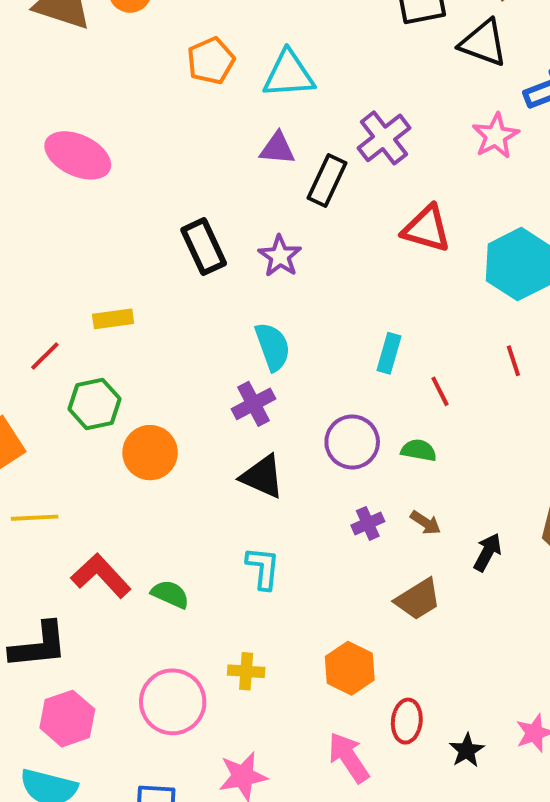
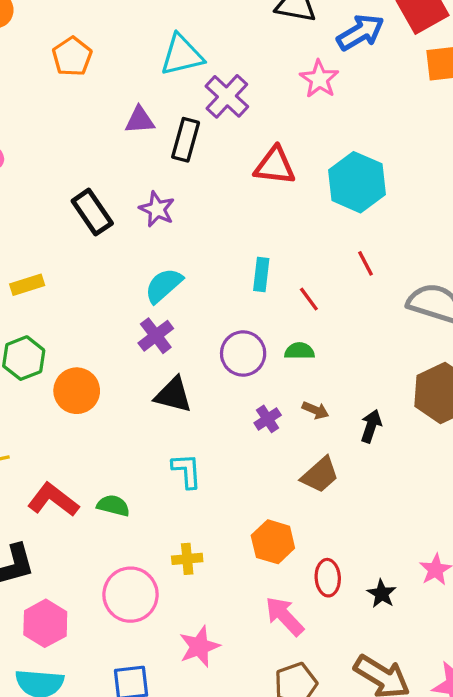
cyan triangle: (289, 74) -> (182, 55), moved
cyan semicircle: (273, 347) -> (164, 285), turned -102

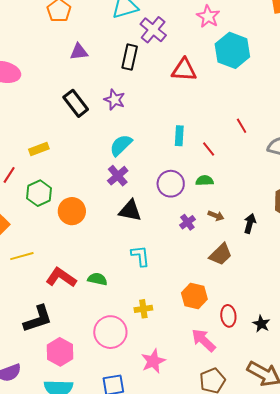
purple triangle: (140, 120) -> (79, 52), moved
cyan hexagon: (357, 182) -> (232, 50), moved

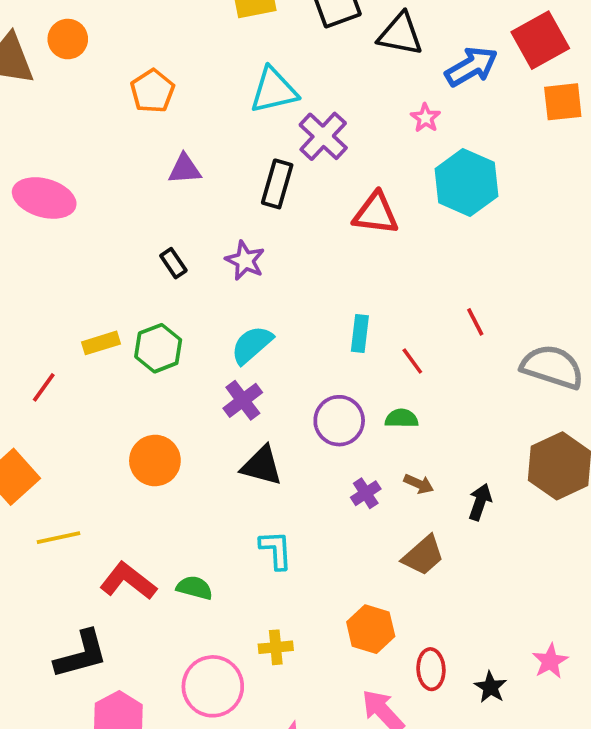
pink star: (208, 16) -> (425, 118), size x0.7
black rectangle: (76, 103) -> (173, 263), size x0.6
green hexagon: (39, 193) -> (158, 348), moved

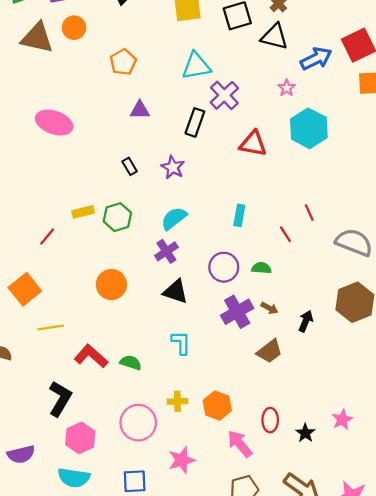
red line: (412, 361) -> (285, 234), moved
purple cross: (366, 493) -> (237, 312), size x1.8
orange hexagon: (371, 629) -> (217, 406), moved
black L-shape: (81, 654) -> (60, 399), turned -48

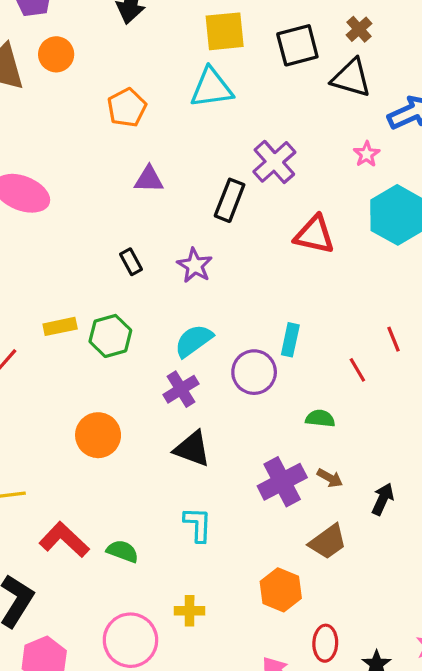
cyan triangle: (196, 66) -> (211, 88), moved
purple circle: (224, 267) -> (254, 372), moved
orange hexagon: (217, 406) -> (281, 590), moved

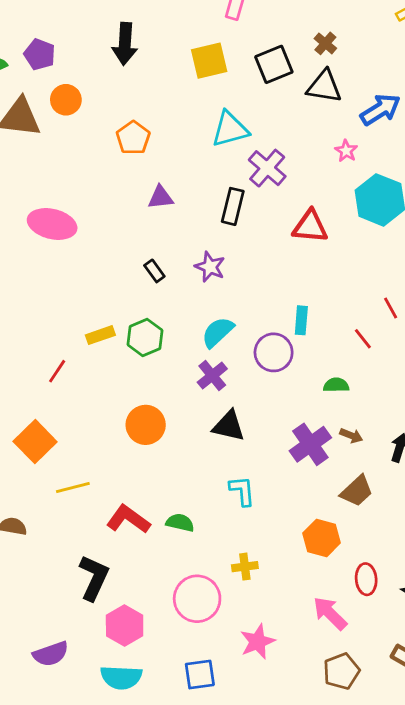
cyan triangle: (211, 88) -> (230, 129), moved

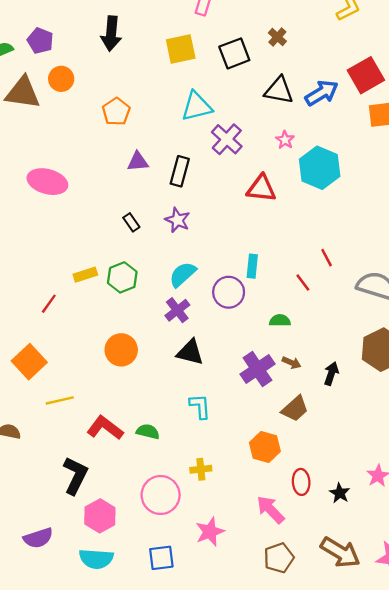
black triangle: (324, 87) -> (279, 90), moved
pink star: (346, 151) -> (285, 140), moved
black rectangle: (233, 206) -> (180, 171), moved

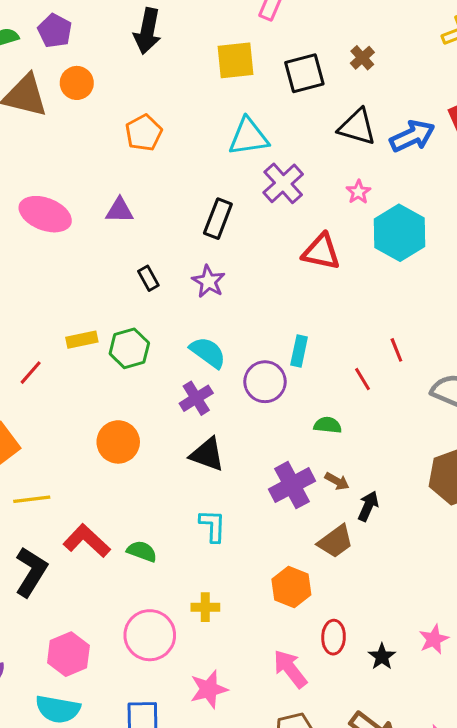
purple triangle: (138, 162) -> (120, 210), moved
cyan semicircle: (183, 274) -> (208, 352), turned 72
black arrow: (331, 374) -> (368, 506), moved
black L-shape: (75, 476) -> (31, 572), moved

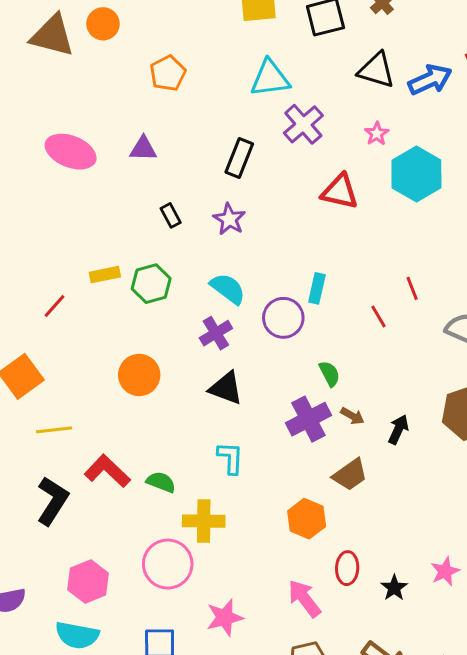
green semicircle: (328, 425) -> (330, 374), moved, turned 56
black arrow: (368, 506) -> (398, 429), moved
yellow cross: (205, 607) -> (204, 521), moved, size x1.5

